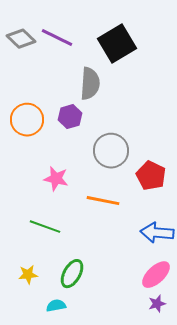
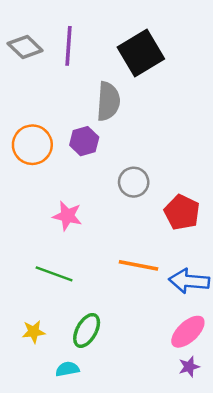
purple line: (57, 38) -> (69, 46), turned 68
gray circle: (111, 151) -> (134, 182), size x0.7
orange line: (103, 201) -> (138, 265), moved

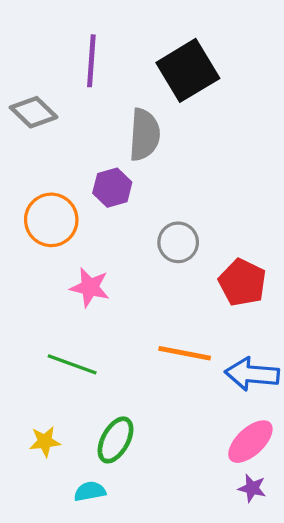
gray diamond: (25, 47) -> (34, 112), moved
orange circle: (32, 145) -> (51, 220), moved
purple star: (189, 367) -> (252, 488), turned 30

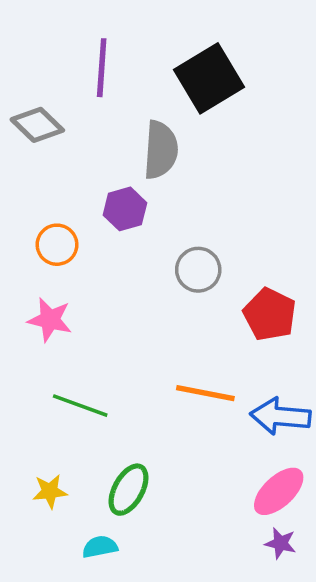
orange circle: (51, 220) -> (57, 245), size x0.7
pink star: (90, 287) -> (50, 320), moved

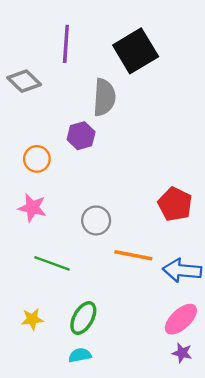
gray circle: (198, 270) -> (96, 220), moved
cyan semicircle: (100, 547) -> (80, 355), moved

